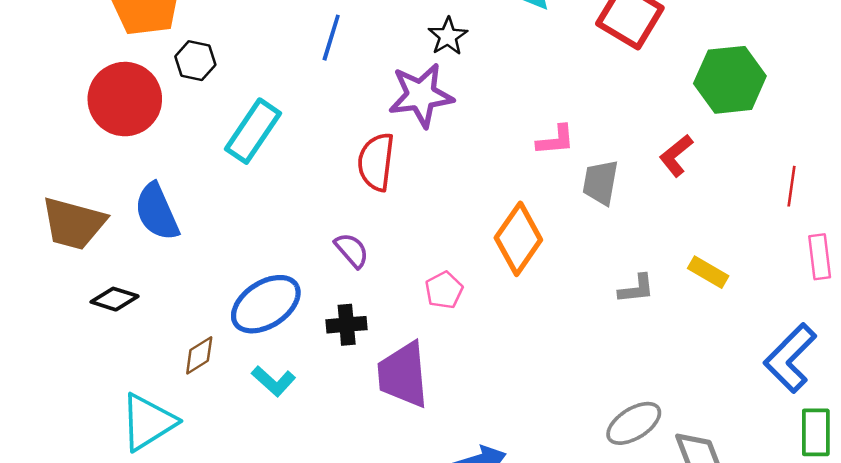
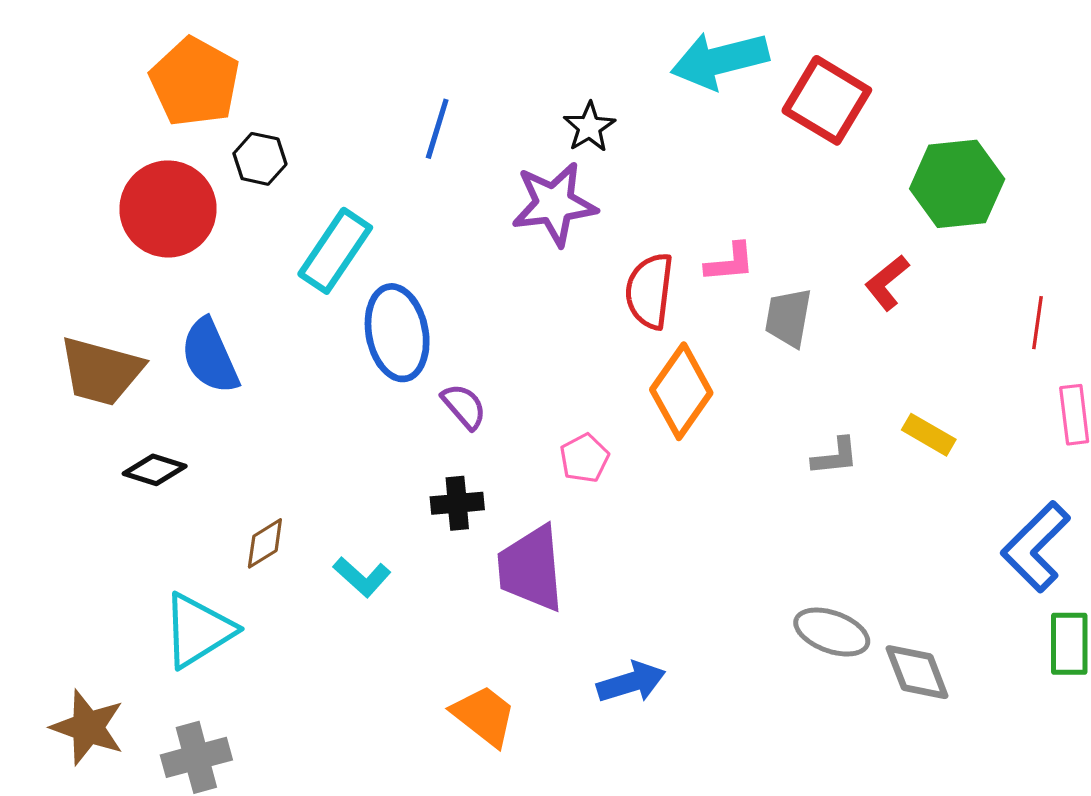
red semicircle: (376, 162) -> (650, 291), moved
blue ellipse: (266, 304) -> (397, 333), moved, turned -68
gray ellipse: (634, 423) -> (832, 632), turned 52

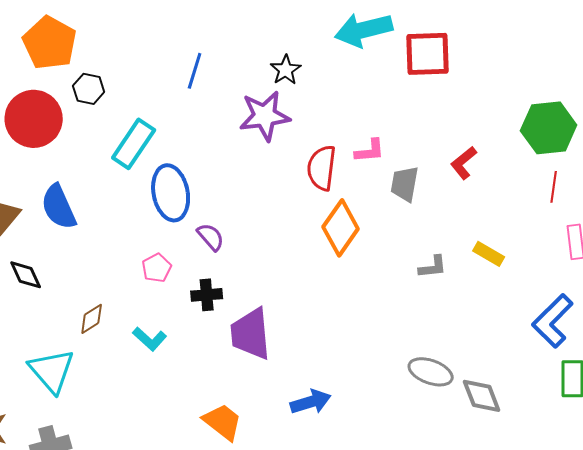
red square: (827, 100) -> (428, 54), turned -33
green hexagon: (957, 184) -> (549, 128), moved
pink pentagon: (584, 458) -> (157, 268), moved
black diamond: (155, 470) -> (26, 275), turned 48
cyan triangle: (198, 630) -> (52, 371), turned -39

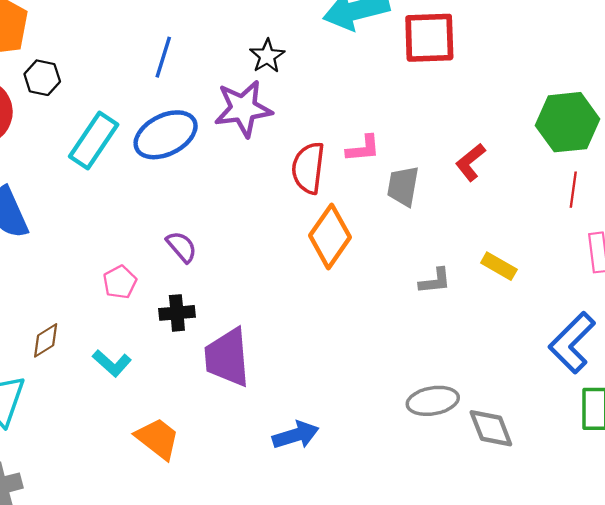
blue ellipse: (171, 193) -> (166, 135), moved, turned 74
gray ellipse: (431, 372) -> (433, 401), turned -30
orange trapezoid: (223, 422) -> (158, 439), moved

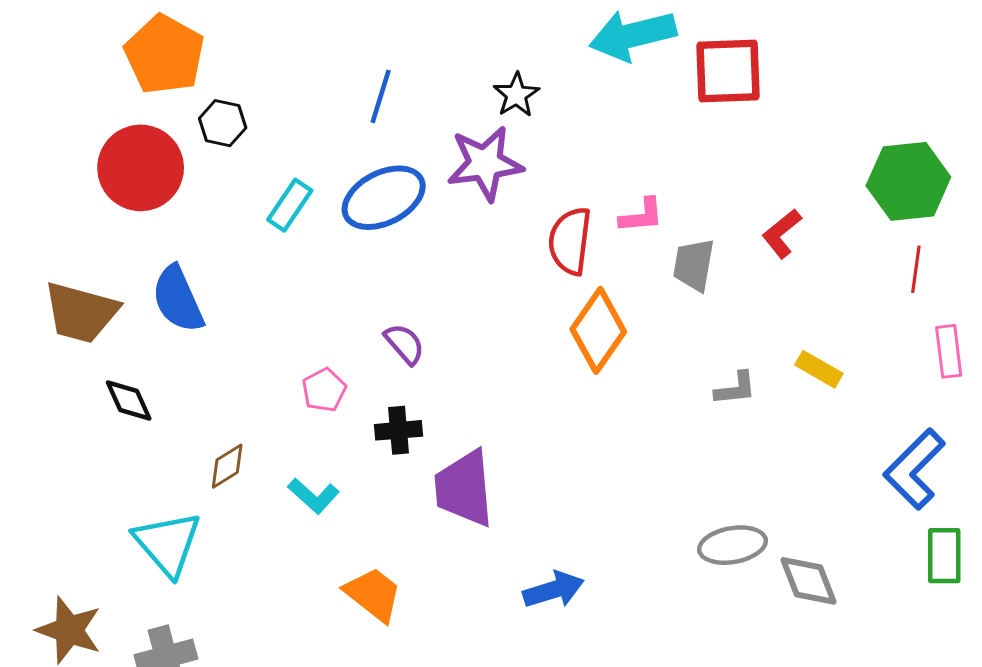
cyan rectangle: (94, 141) -> (290, 205), size x0.7

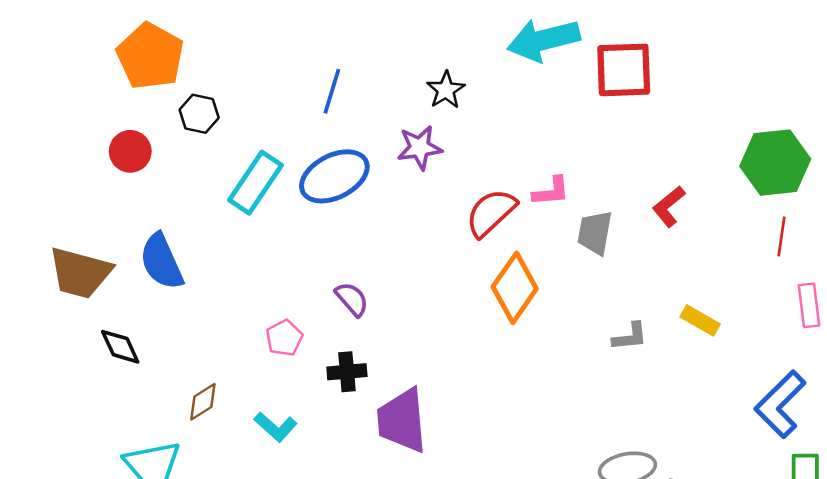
purple star: (485, 163) -> (420, 148), size x0.7
red circle: (141, 168) -> (130, 151), size x0.6
cyan rectangle: (290, 205) -> (255, 183), size x1.4
red semicircle: (570, 241) -> (491, 213), turned 40

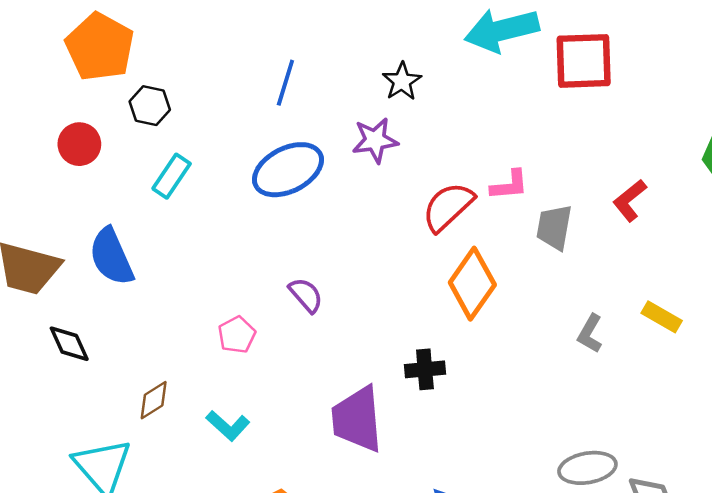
cyan rectangle: (255, 183) -> (172, 176), moved, size x0.7
gray L-shape: (630, 337) -> (590, 334), turned 126
black cross: (347, 372) -> (425, 369), moved

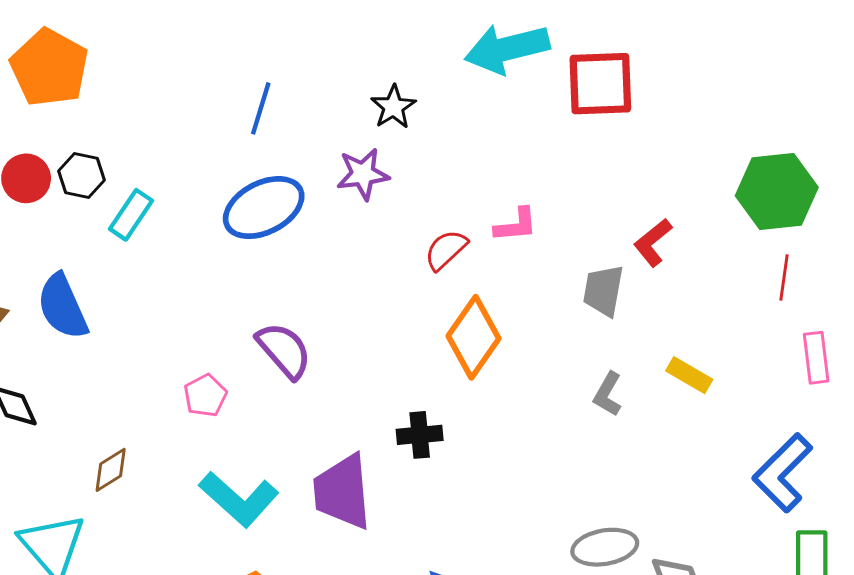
black hexagon: (150, 106) -> (81, 175), moved
red semicircle: (448, 207) -> (446, 250), size x0.7
gray trapezoid: (554, 227) -> (603, 291), moved
purple semicircle: (306, 295) -> (284, 350), size x1.4
cyan L-shape: (228, 426) -> (239, 499), moved, size x1.6

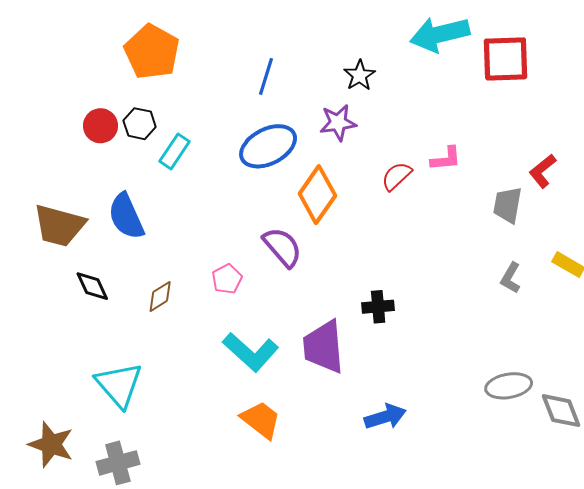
orange pentagon: (49, 68) -> (152, 52), moved
orange diamond: (474, 337) -> (317, 195), moved
brown diamond: (111, 470) -> (160, 296), moved

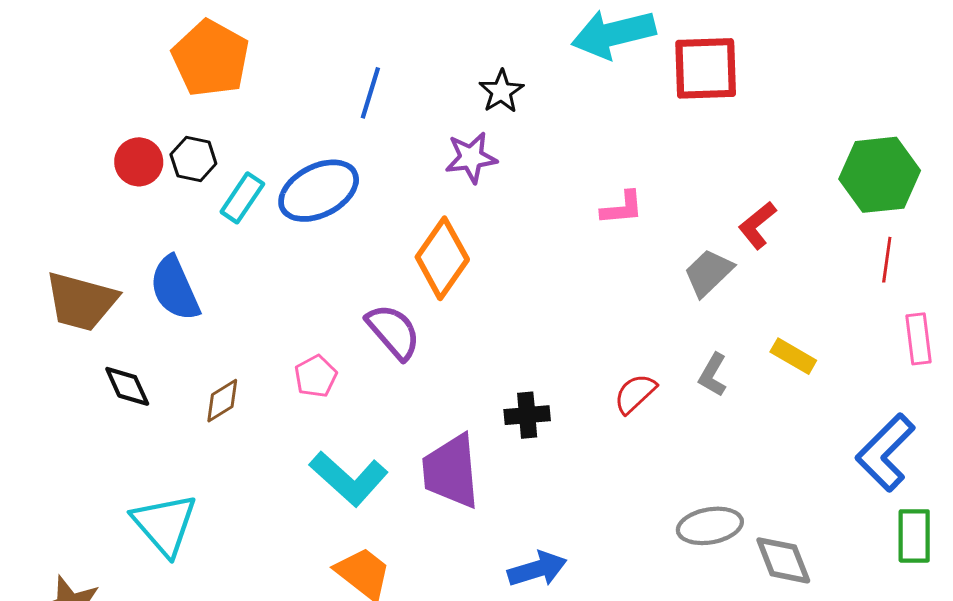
blue ellipse: (268, 146) -> (319, 191), moved
red semicircle: (397, 176) -> (635, 394), moved
gray trapezoid: (508, 205) -> (708, 273), turned 36

